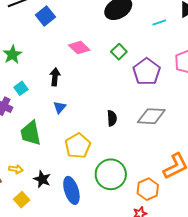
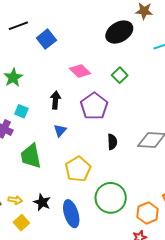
purple pentagon: (147, 72) -> (94, 106), moved
cyan square: (21, 88) -> (21, 111), turned -32
yellow arrow: (16, 169) -> (15, 200), moved

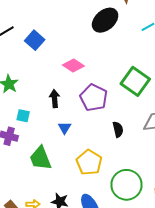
green square: (120, 75) -> (135, 81), moved, size x1.8

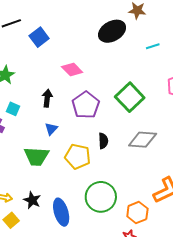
green trapezoid: (40, 158) -> (36, 156), moved, turned -76
yellow pentagon: (89, 162) -> (78, 156), moved, turned -30

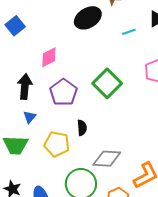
pink diamond: (72, 69) -> (49, 57), turned -70
black arrow: (47, 98) -> (25, 87), size x1.4
gray diamond: (143, 140) -> (107, 159), moved

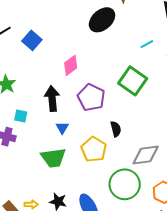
cyan line: (129, 32) -> (147, 44), moved
yellow pentagon: (57, 144) -> (94, 149), turned 30

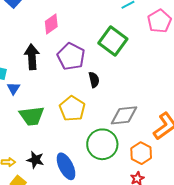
blue triangle: (62, 128) -> (13, 88), moved
black semicircle: (116, 129) -> (94, 80), moved

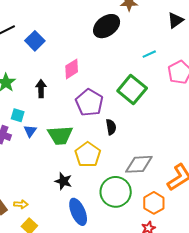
black arrow: (32, 57) -> (41, 89), moved, size x0.7
green trapezoid: (32, 116) -> (60, 135), moved
black star: (35, 160) -> (63, 181), moved

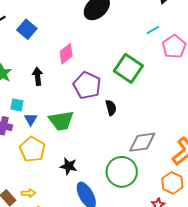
cyan line: (149, 54) -> (153, 30), moved
yellow pentagon: (88, 155) -> (32, 149), moved
orange hexagon: (154, 203) -> (172, 183), moved

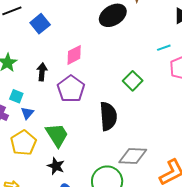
green square: (128, 68) -> (133, 81), size x0.7
purple pentagon: (87, 85) -> (71, 89), moved
black semicircle: (111, 108) -> (108, 116), size x1.8
green trapezoid: (61, 121) -> (57, 135), moved, turned -124

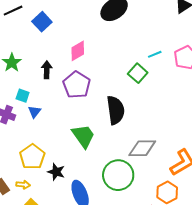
cyan line: (164, 48) -> (155, 54), moved
green trapezoid: (57, 135) -> (83, 136), moved
yellow pentagon: (23, 143) -> (32, 157), moved
black star: (56, 166) -> (56, 172), moved

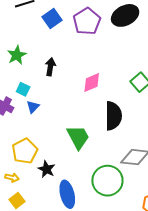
pink diamond: (78, 51) -> (92, 83), moved
purple pentagon: (77, 85) -> (87, 21), moved

